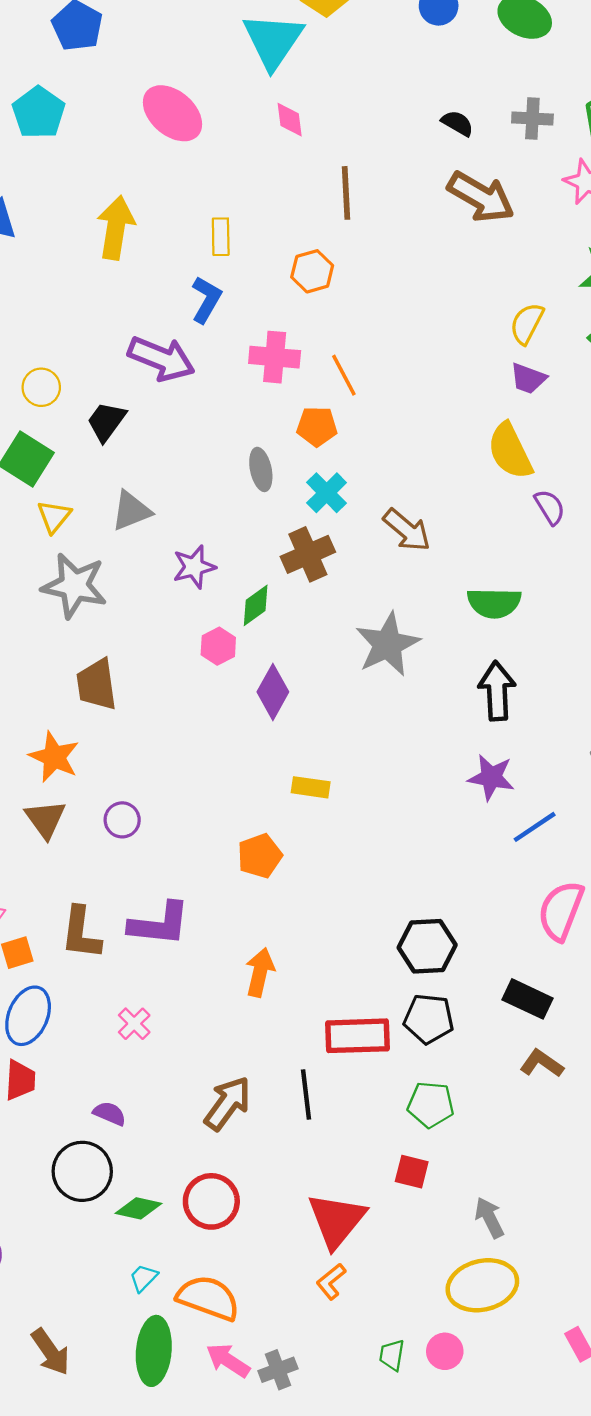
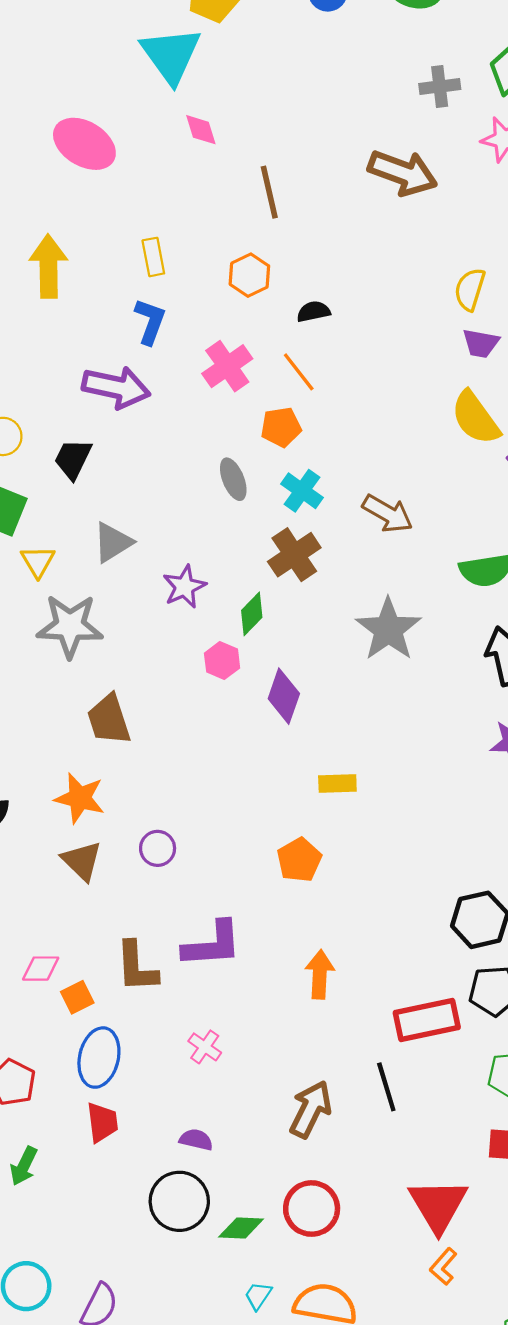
black semicircle: (457, 123) -> (313, 312), moved, turned -32
pink cross: (275, 357) -> (227, 366), turned -30

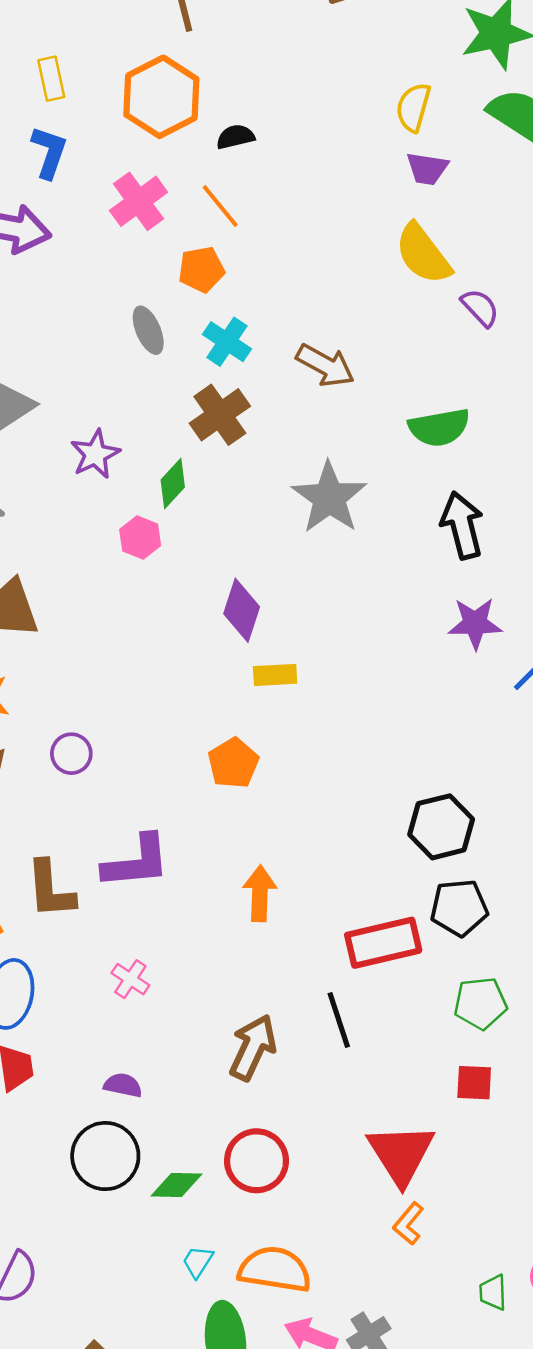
orange hexagon: (249, 275) -> (161, 97), size x1.6
purple diamond: (284, 696) -> (242, 610), moved

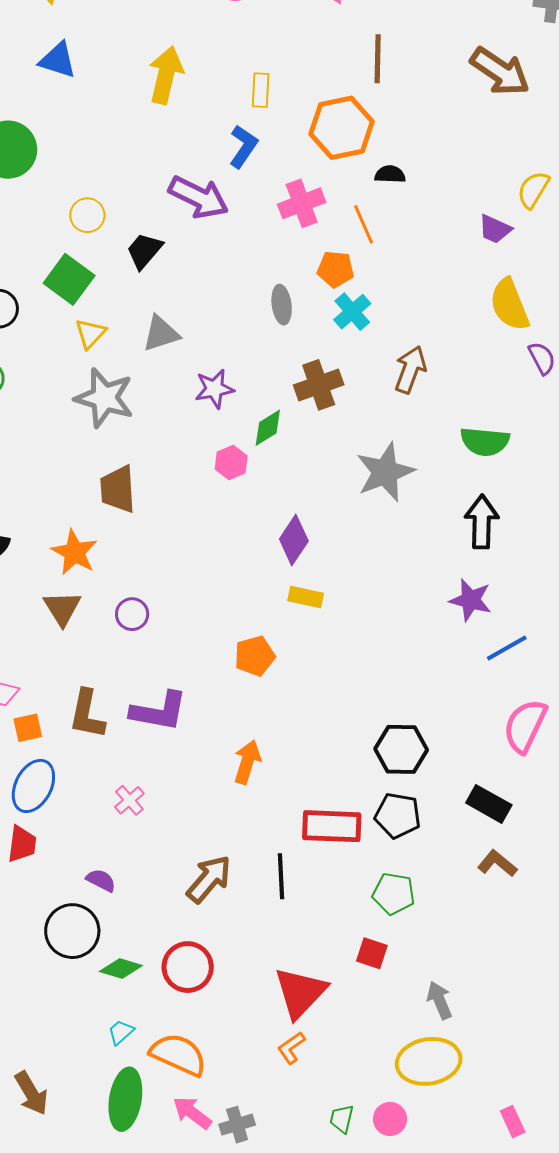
purple trapezoid: (427, 169) -> (495, 229), moved
cyan cross: (227, 342) -> (352, 312), moved
brown arrow: (325, 365) -> (410, 369), turned -114

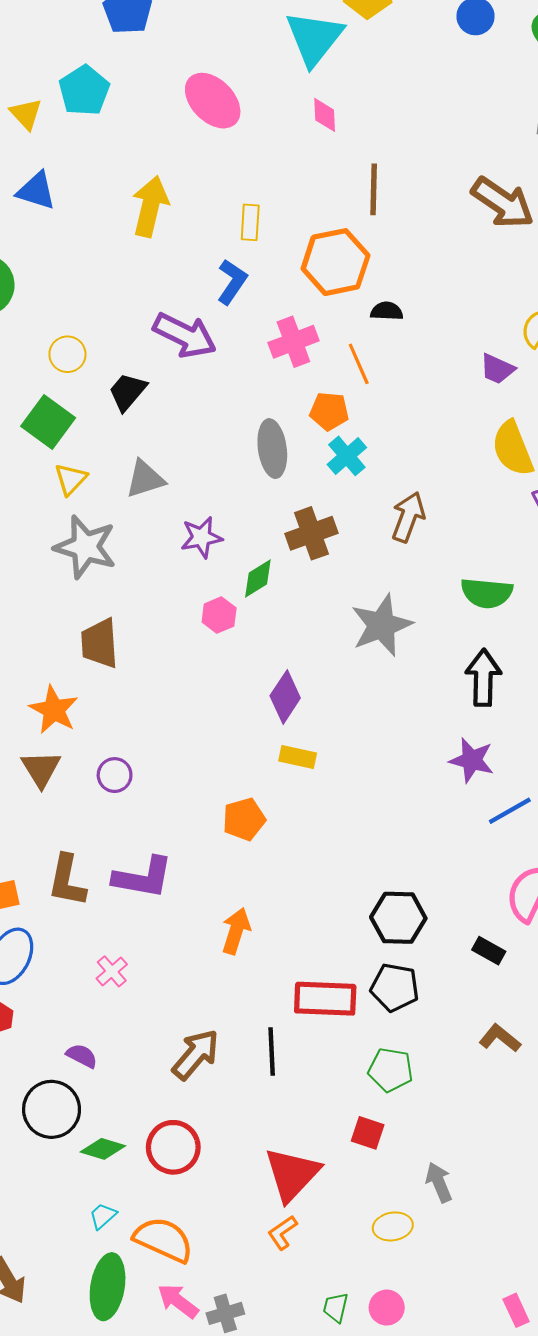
gray ellipse: (282, 305) -> (272, 449), size x1.4
black rectangle: (489, 804) -> (489, 951), moved, size x0.7
yellow ellipse: (429, 1061) -> (393, 1226), moved, size x0.6

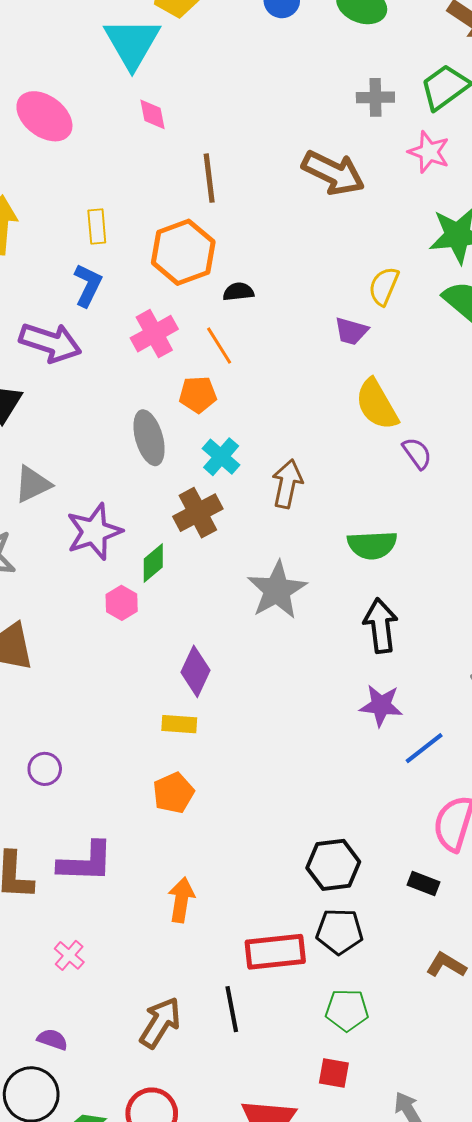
cyan cross: (347, 456) -> (221, 457), moved
purple star: (201, 537) -> (94, 532), size x1.4
yellow rectangle: (298, 757) -> (179, 724), moved

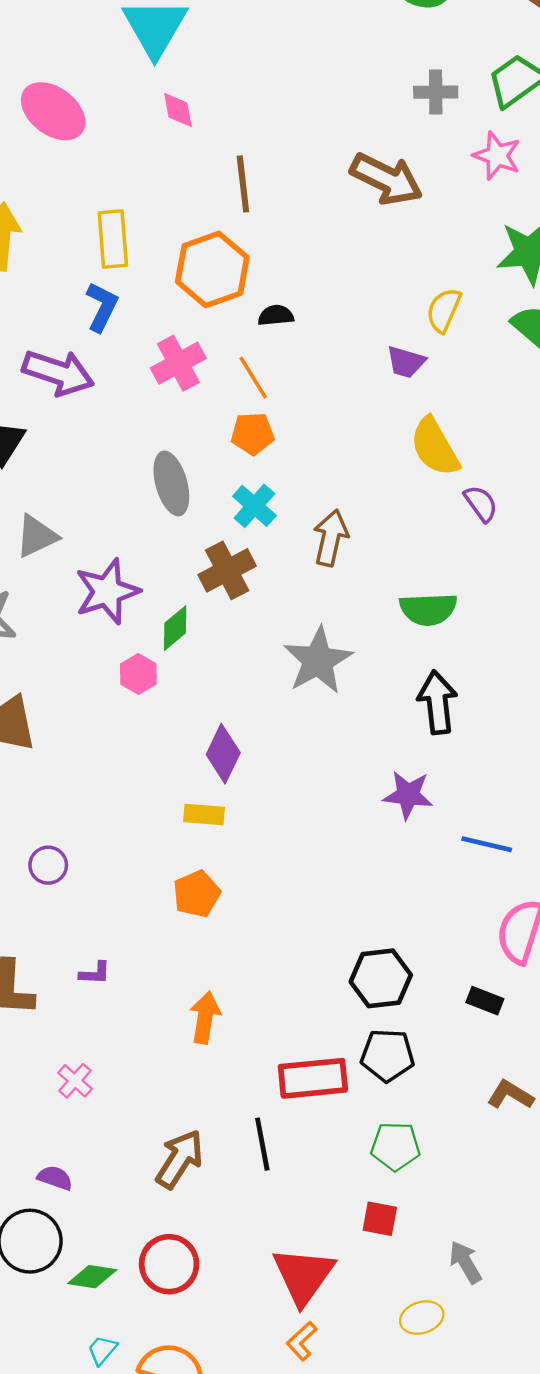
yellow rectangle: (97, 226) -> (113, 239), size x1.4
orange pentagon: (198, 394) -> (253, 434), moved
purple star: (381, 705) -> (408, 795), moved
blue line: (424, 748) -> (487, 844), turned 51
purple L-shape: (86, 862) -> (95, 973), size x0.5

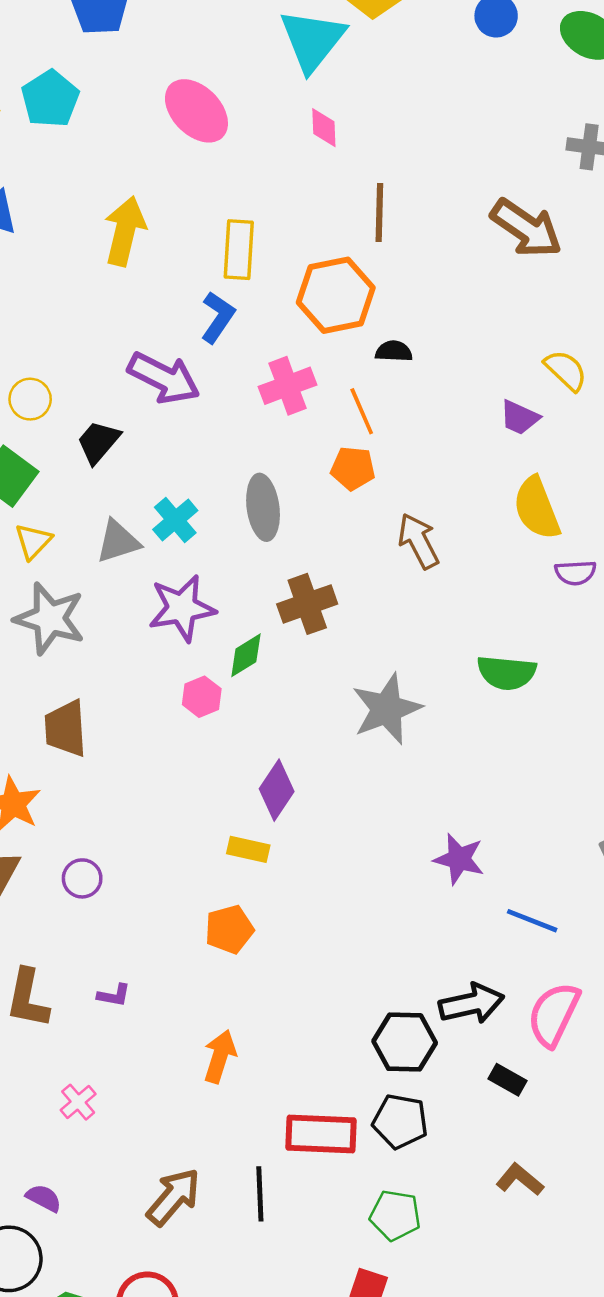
yellow semicircle: (444, 310) -> (566, 370), turned 102
purple semicircle: (481, 504) -> (575, 573), turned 114
cyan cross: (254, 506) -> (175, 520), moved
brown arrow: (331, 538) -> (418, 541), moved, turned -48
black arrow: (437, 702) -> (471, 1004), moved, turned 76

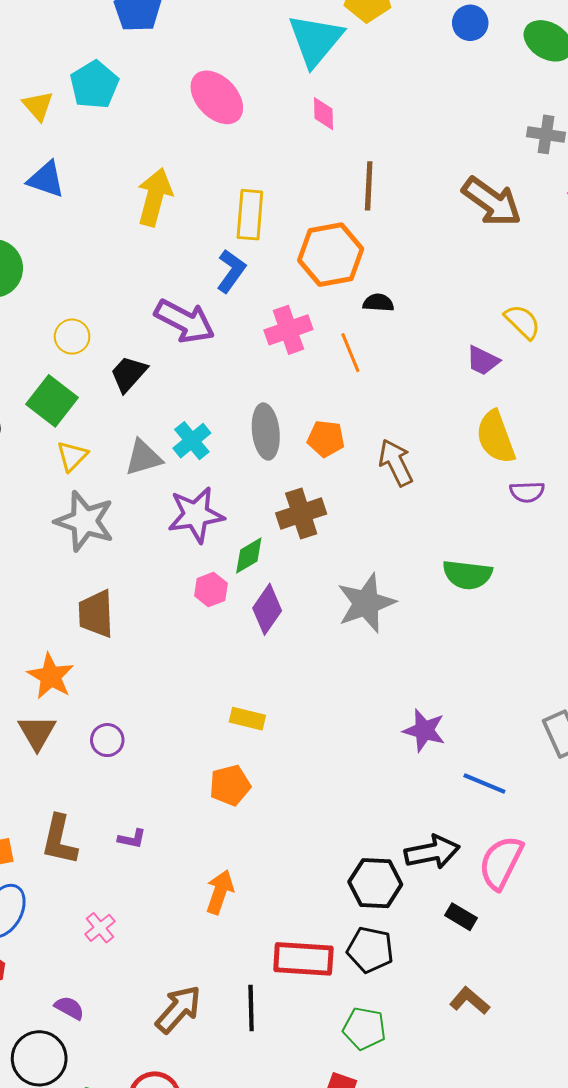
orange pentagon: (353, 468) -> (326, 439), moved
purple diamond: (277, 790) -> (267, 609), moved

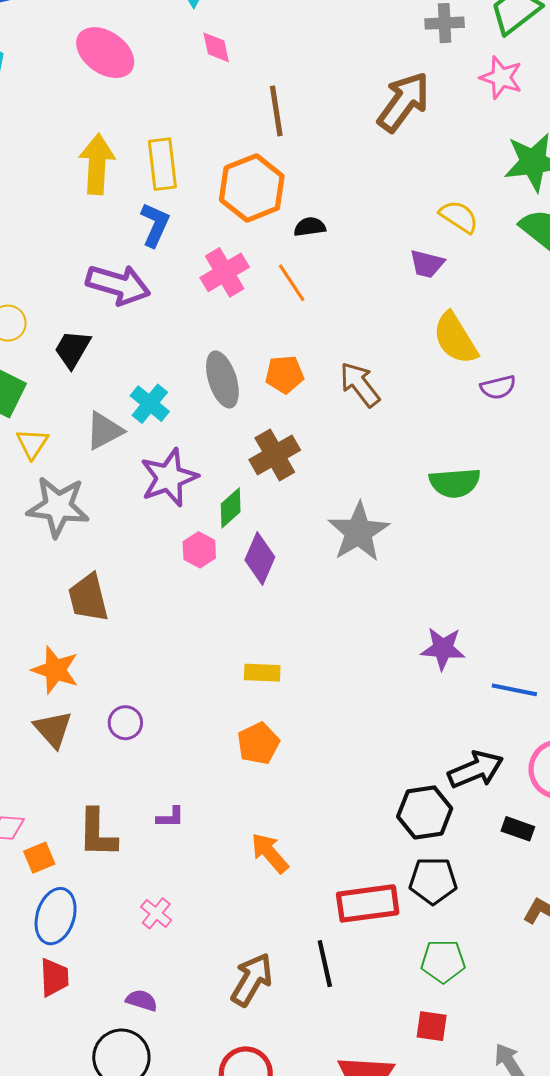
yellow arrow: (155, 197) -> (97, 164), moved
brown arrow: (492, 202) -> (404, 102), turned -78
orange arrow: (220, 892) -> (270, 853), turned -48

